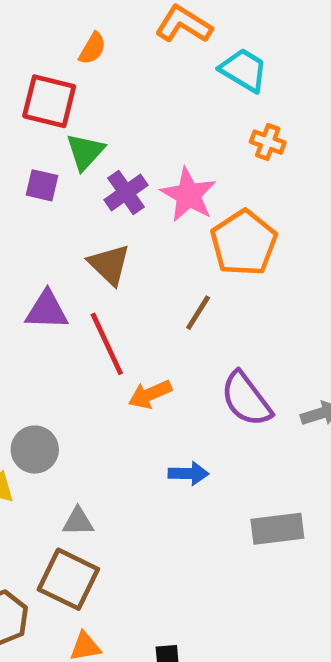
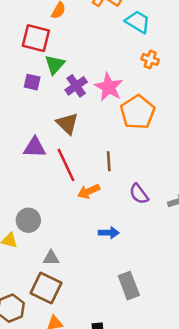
brown line: (198, 313) -> (109, 161), moved, turned -36
purple semicircle: (246, 399) -> (139, 194), size x0.7
gray rectangle: (277, 529) -> (129, 286), moved, turned 76

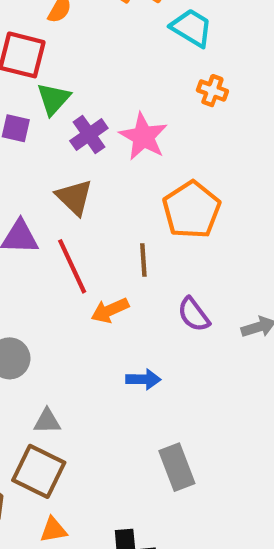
orange pentagon: (138, 112) -> (191, 210), moved

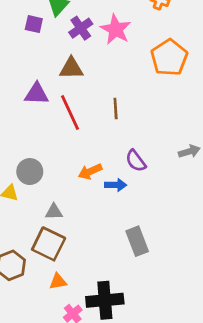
brown triangle: (74, 197) -> (71, 68), turned -45
orange pentagon: (191, 210) -> (169, 58), moved
orange arrow: (110, 310) -> (90, 172), moved
purple semicircle: (194, 314) -> (136, 161), moved

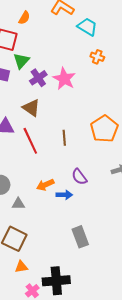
orange pentagon: (169, 58) -> (104, 129), moved
brown triangle: (71, 68) -> (31, 108), turned 36
gray triangle: (54, 212) -> (18, 204), moved

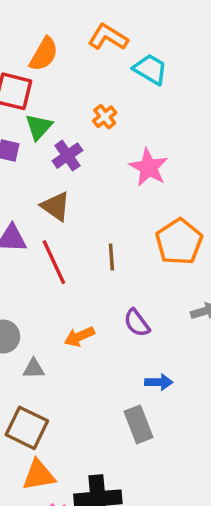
orange semicircle: (24, 18) -> (44, 54), size x1.5
orange cross: (97, 57) -> (105, 117), moved, turned 32
pink star: (64, 79) -> (149, 167), moved
blue arrow: (64, 195) -> (159, 382), moved
orange triangle: (21, 267) -> (39, 475), size x1.5

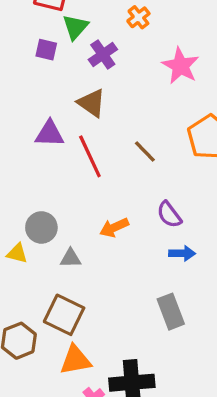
brown line: (111, 257) -> (145, 151), turned -40
blue arrow: (159, 382) -> (182, 253), moved

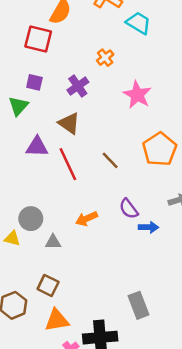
green triangle: (75, 27) -> (18, 106), moved
blue arrow: (182, 253) -> (148, 227), moved
gray rectangle: (171, 312) -> (139, 305), moved
brown square: (64, 315) -> (48, 285), size x0.7

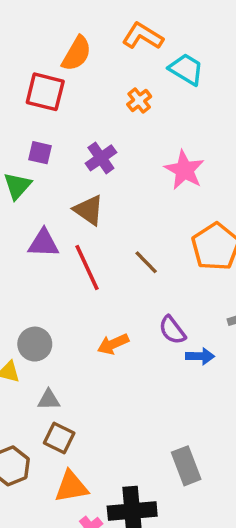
orange cross: (105, 58) -> (139, 100), moved
gray triangle: (53, 242) -> (49, 400), moved

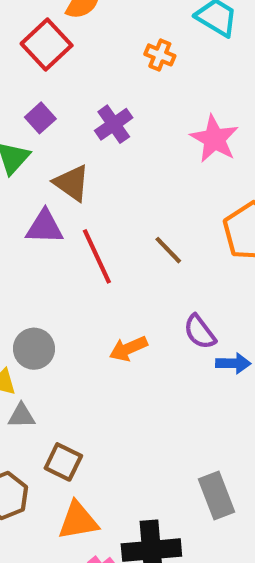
red square: (45, 92) -> (47, 45), turned 33
orange cross: (139, 100) -> (160, 55), turned -30
purple square: (40, 153) -> (40, 118), turned 35
brown triangle: (89, 210) -> (72, 183), moved
gray triangle: (49, 400) -> (21, 416), moved

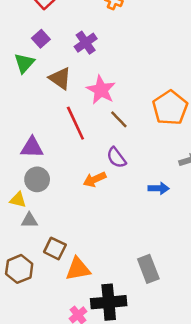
pink star: (214, 139) -> (101, 90), moved
purple triangle: (44, 227) -> (32, 147), moved
purple semicircle: (200, 332) -> (116, 158), moved
orange triangle: (78, 521) -> (78, 269), moved

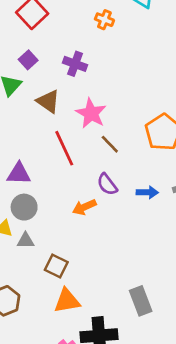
purple cross: (86, 43) -> (75, 64), turned -35
blue arrow: (159, 188) -> (147, 192), moved
gray triangle: (29, 220) -> (25, 241), moved
brown square: (55, 248) -> (56, 266), moved

